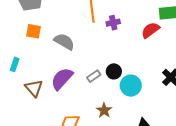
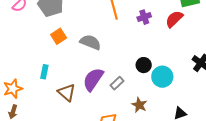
purple cross: (113, 23) -> (144, 17), moved
orange square: (34, 31) -> (59, 36), turned -35
gray rectangle: (94, 76) -> (117, 83), moved

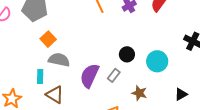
gray semicircle: (90, 42) -> (59, 60), moved
black circle: (144, 65) -> (127, 54), moved
brown triangle: (67, 93) -> (55, 95), moved

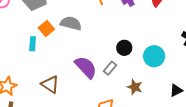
gray semicircle: (59, 60) -> (71, 23), moved
purple semicircle: (90, 76) -> (86, 67), turned 110
cyan rectangle: (40, 77) -> (33, 44), moved

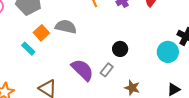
cyan rectangle: (33, 44) -> (28, 49), turned -48
cyan circle: (154, 56) -> (168, 52), moved

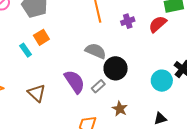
gray semicircle: (66, 27) -> (96, 51), moved
black circle: (120, 49) -> (116, 68), size x1.5

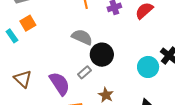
purple semicircle: (75, 82) -> (60, 84), moved

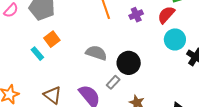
gray semicircle: (82, 37) -> (96, 53), moved
cyan circle: (148, 67) -> (175, 39), moved

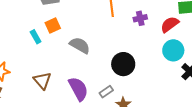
gray semicircle: (96, 53) -> (80, 45), moved
gray rectangle: (113, 82) -> (106, 92), moved

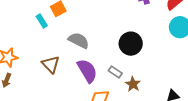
gray semicircle: (80, 45) -> (79, 40), moved
gray rectangle: (106, 92) -> (115, 72), turned 72

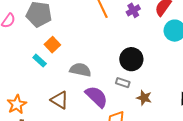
gray rectangle: (115, 72) -> (123, 83), moved

